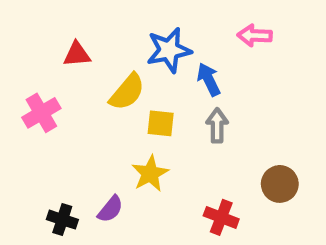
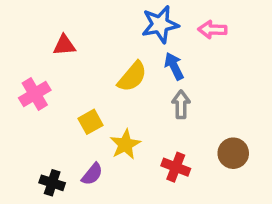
blue star: (169, 50) -> (160, 24), moved
yellow semicircle: (127, 92) -> (132, 77), moved
yellow square: (161, 123) -> (90, 122), moved, turned -35
red cross: (221, 217) -> (176, 167), moved

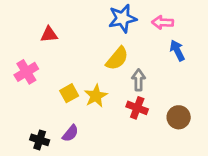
blue arrow: (174, 66) -> (177, 50), moved
yellow semicircle: (132, 77) -> (117, 58), moved
yellow star: (125, 144) -> (96, 96), moved
red cross: (176, 167) -> (137, 108), moved

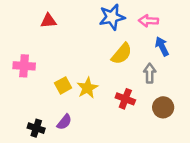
red triangle: (49, 34) -> (48, 21), moved
yellow semicircle: (117, 58) -> (122, 54), moved
pink cross: (26, 72) -> (24, 66), turned 35
gray arrow: (139, 80) -> (150, 73), moved

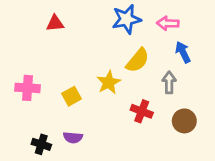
pink cross: (24, 66) -> (28, 88), moved
yellow star: (87, 88) -> (109, 82), moved
purple semicircle: (64, 122) -> (73, 137), turned 56

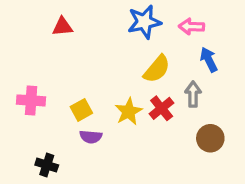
yellow star: (109, 82) -> (129, 112), moved
red cross: (142, 111) -> (162, 108), moved, turned 30
purple semicircle: (73, 137) -> (91, 137), moved

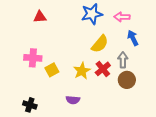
pink cross: (31, 100) -> (33, 58), moved
purple semicircle: (91, 137) -> (73, 100), moved
brown circle: (210, 138) -> (127, 80), moved

